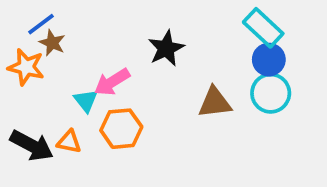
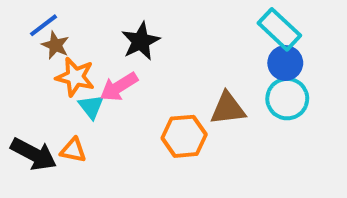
black star: (166, 48) -> (141, 41), moved
orange star: (26, 67) -> (75, 77), moved
orange hexagon: (121, 129) -> (184, 136), moved

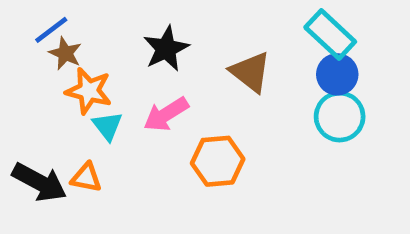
pink arrow: (119, 87) -> (166, 114), moved
brown triangle: (228, 109) -> (250, 72), moved, turned 45

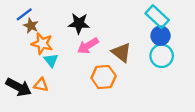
black star: (166, 49) -> (79, 23), turned 30
brown triangle: (250, 72) -> (121, 52), moved
pink arrow: (166, 114) -> (88, 46), moved

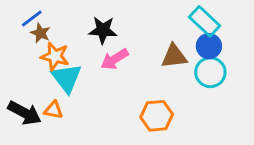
brown triangle: (121, 52) -> (174, 56), moved, turned -45
cyan triangle: (51, 60) -> (67, 78), size x1.6
orange hexagon: (104, 77) -> (157, 116), moved

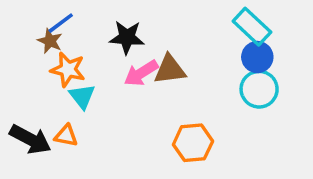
blue line: (32, 19) -> (61, 23), moved
brown triangle: (174, 56) -> (170, 70), moved
cyan triangle: (67, 78) -> (82, 96), size x0.7

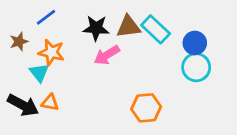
cyan rectangle: (252, 27) -> (156, 29), moved
brown star: (50, 41) -> (19, 42), moved, turned 30
brown triangle: (170, 70) -> (129, 27), moved
cyan triangle: (82, 96) -> (39, 73), moved

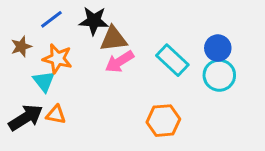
brown triangle: (129, 27) -> (113, 39), moved
black star: (96, 28) -> (94, 21), moved
cyan rectangle: (156, 29) -> (172, 60), moved
black arrow: (23, 105) -> (26, 118), turned -60

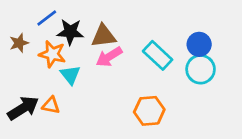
black star: (94, 21) -> (70, 32), moved
cyan triangle: (44, 81) -> (70, 75), moved

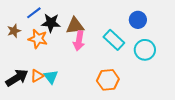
blue circle: (199, 44) -> (138, 20), moved
pink arrow: (109, 57) -> (79, 41), turned -48
cyan triangle: (70, 75) -> (51, 77), moved
orange triangle: (51, 105) -> (37, 76), turned -40

